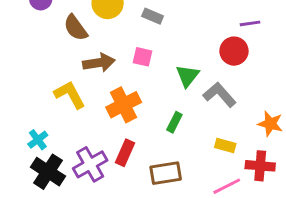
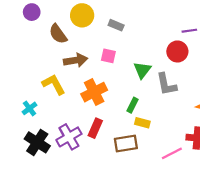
gray L-shape: (219, 95) -> (166, 84), turned -150
cyan cross: (38, 140) -> (30, 108), moved
yellow rectangle: (225, 145) -> (142, 123), moved

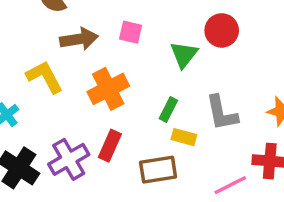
red circle: (177, 51) -> (222, 30), moved
gray L-shape: (166, 84) -> (222, 113), moved

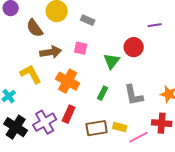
orange cross: (108, 89) -> (68, 81), turned -35
yellow rectangle: (184, 137) -> (120, 127), moved

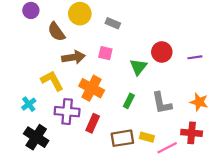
purple line: (155, 25) -> (195, 57), moved
purple cross: (45, 122) -> (67, 112), moved, turned 35

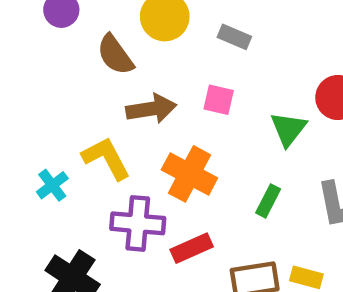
cyan cross: (29, 104) -> (52, 185), moved
red rectangle: (93, 123) -> (192, 248), turned 42

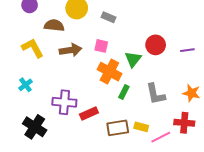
brown semicircle: (115, 55) -> (54, 25), turned 132
yellow L-shape: (106, 158) -> (33, 48), moved
orange cross: (189, 174) -> (109, 72), moved

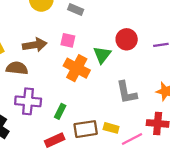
brown semicircle: (54, 25) -> (17, 68), moved
green rectangle: (124, 92) -> (60, 111), moved
red rectangle: (89, 114) -> (55, 140), moved

